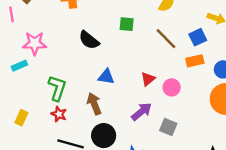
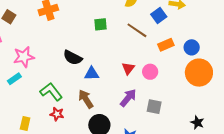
blue square: (198, 37) -> (159, 15), moved
black semicircle: (89, 40) -> (73, 58), moved
green L-shape: (57, 88) -> (51, 92), turned -45

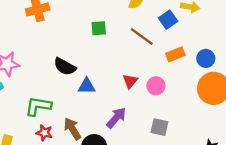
green L-shape: (51, 92) -> (38, 106), turned -45
purple arrow: (128, 98) -> (116, 118), moved
brown arrow: (86, 99) -> (72, 129), moved

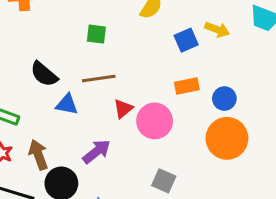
brown line: (142, 36) -> (99, 78), moved, turned -55
pink circle: (156, 86) -> (155, 121), size x1.5
gray square: (159, 127) -> (164, 181), moved

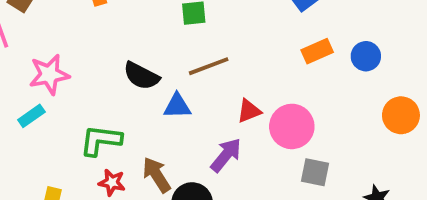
red triangle: (123, 109) -> (249, 111), moved, turned 30
pink circle: (155, 121) -> (292, 126), moved
orange circle: (227, 138) -> (401, 115), moved, size x0.7

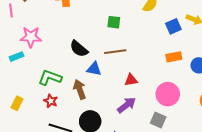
pink circle: (292, 126) -> (168, 94), moved
purple arrow: (226, 155) -> (127, 105), moved
brown arrow: (157, 175) -> (80, 89), moved

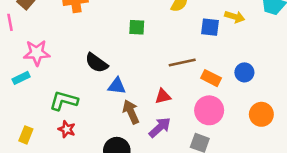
blue square: (173, 26) -> (210, 27), turned 35
brown line: (115, 52) -> (182, 62), moved
orange rectangle: (174, 57) -> (211, 78), moved, turned 42
brown arrow: (80, 89) -> (131, 112), moved

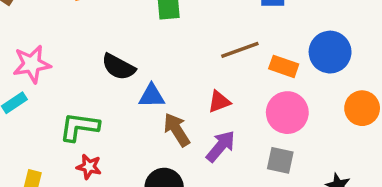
blue circle: (244, 72) -> (330, 52), size x1.5

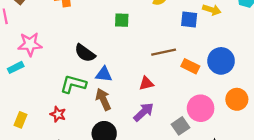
pink circle: (287, 113) -> (201, 108), moved
green L-shape: (79, 127) -> (73, 84), moved
brown arrow: (177, 130) -> (103, 99), moved
gray square: (280, 160) -> (180, 126), turned 36

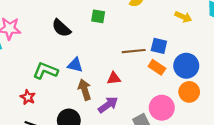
blue square: (189, 19) -> (159, 46), moved
black semicircle: (85, 53) -> (61, 28), moved
brown arrow: (103, 99) -> (85, 90), moved
orange circle: (237, 99) -> (189, 92), moved

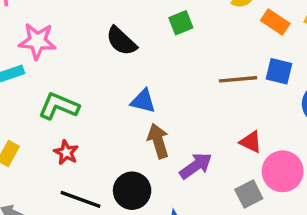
green square: (98, 16) -> (181, 23), turned -32
orange rectangle: (157, 67) -> (275, 22), moved
green L-shape: (45, 71) -> (59, 106), moved
red triangle: (114, 78) -> (251, 142), moved, turned 32

